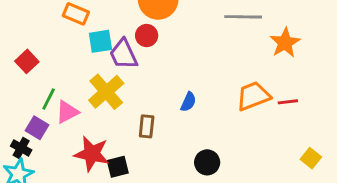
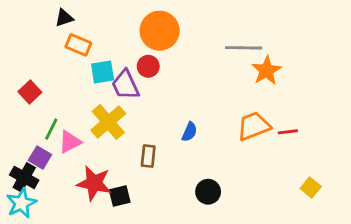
orange star: (285, 43) -> (266, 71), moved
black cross: (21, 148) -> (24, 177), size x1.4

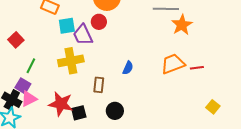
yellow cross: (108, 122) -> (71, 61), turned 30
pink triangle: (70, 142) -> (29, 99), moved
black circle: (208, 192) -> (115, 111), moved

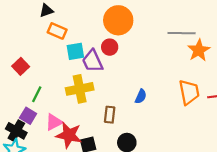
orange trapezoid: (173, 64) -> (189, 92), turned 100
pink triangle: (29, 99) -> (54, 122), moved

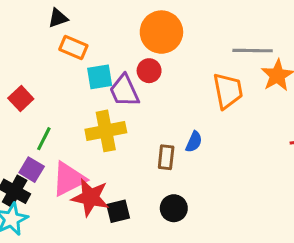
orange trapezoid: (189, 92) -> (228, 91), moved
brown rectangle: (110, 115) -> (166, 157), moved
pink triangle: (54, 122) -> (69, 179), size x1.4

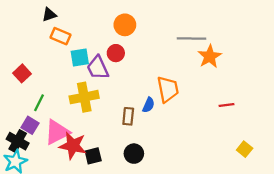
orange circle: (161, 32) -> (125, 25), size x0.7
orange trapezoid: (228, 91) -> (168, 89), moved

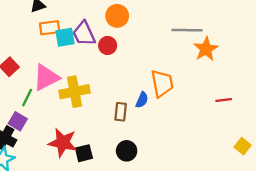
orange rectangle: (60, 36) -> (50, 28), turned -30
cyan square: (80, 58) -> (65, 37), moved
purple trapezoid: (98, 68) -> (84, 34), moved
pink triangle: (57, 132) -> (46, 77), moved

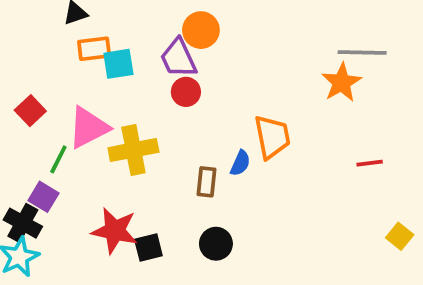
gray line: (187, 30) -> (362, 53), moved
purple trapezoid: (84, 34) -> (178, 58), moved
red circle: (108, 45) -> (186, 92), moved

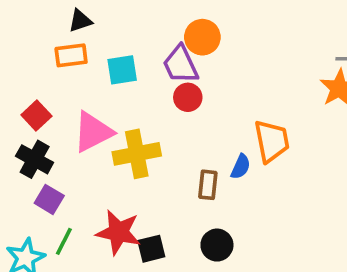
orange rectangle: (94, 49) -> (71, 55), moved
green line: (58, 159) -> (64, 241), moved
black cross: (23, 223) -> (35, 159), moved

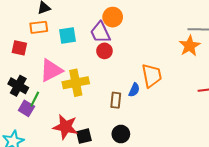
red square: (36, 116) -> (19, 48), moved, turned -35
green line: (64, 241) -> (35, 99), moved

